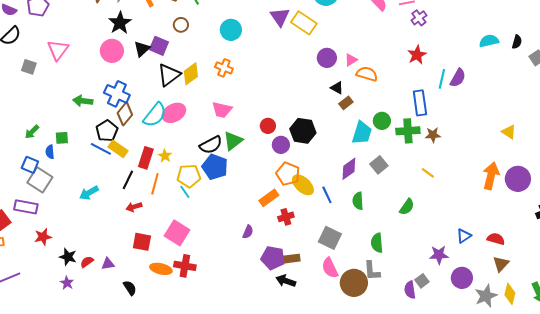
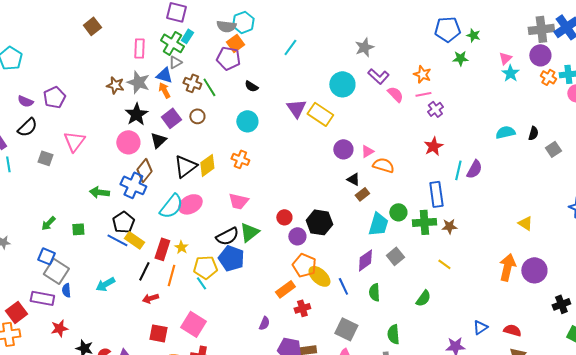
purple square: (159, 46) -> (171, 118), moved, turned 30
brown diamond: (125, 114) -> (144, 170), moved
blue semicircle: (50, 152) -> (66, 290), moved

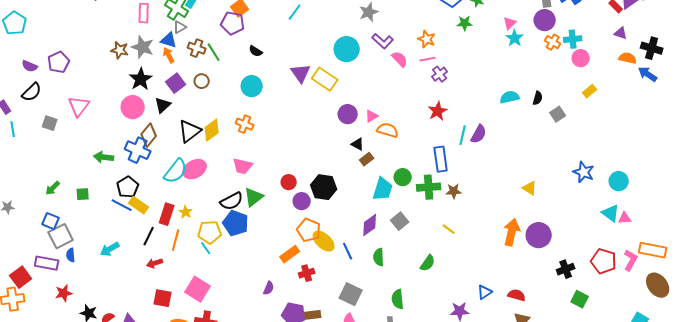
gray square: (56, 271) -> (61, 236), turned 30

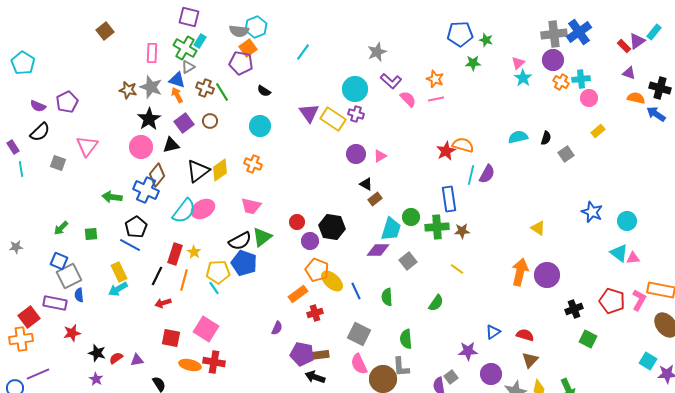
purple cross: (440, 74) -> (356, 114), moved, turned -35
black triangle: (163, 105) -> (171, 145), turned 30
orange semicircle: (388, 130) -> (463, 145), moved
yellow rectangle: (139, 205) -> (119, 272), moved, turned 30
purple diamond: (370, 225) -> (378, 250), moved, turned 35

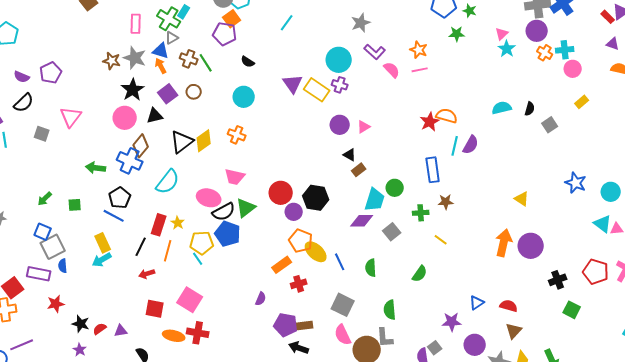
pink ellipse: (203, 209) -> (209, 198), moved, turned 45
red circle: (297, 222) -> (281, 193), size x1.5
green cross: (437, 227) -> (421, 213), moved, size x0.7

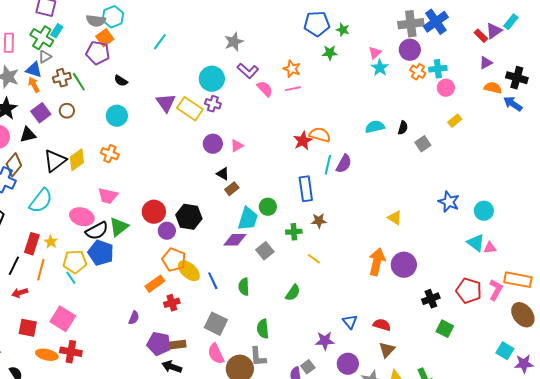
purple triangle: (613, 44) -> (486, 63), turned -48
brown cross: (189, 59) -> (62, 78), turned -36
blue triangle: (477, 303) -> (350, 322), turned -35

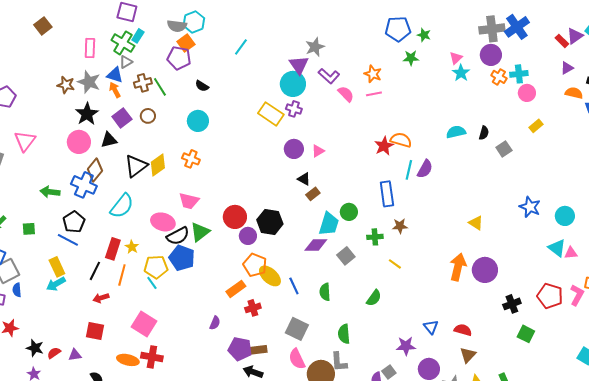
purple triangle: (166, 103) -> (299, 65), moved
red square: (28, 328) -> (95, 331), moved

